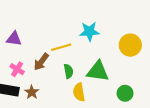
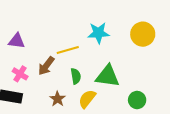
yellow circle: (130, 45) -> (143, 34), moved
brown star: (32, 92) -> (58, 99), moved
yellow semicircle: (79, 92) -> (87, 99), turned 48

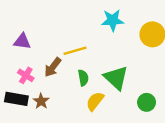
cyan star: (98, 33) -> (113, 20), moved
green triangle: (108, 76) -> (116, 78), turned 35
brown star: (58, 99) -> (41, 101), moved

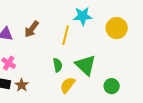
yellow line: (75, 51) -> (66, 35), moved, turned -60
brown arrow: (53, 67) -> (32, 29), moved

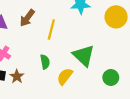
yellow line: (66, 35) -> (51, 29), moved
green semicircle: (58, 65) -> (45, 62), moved

